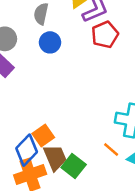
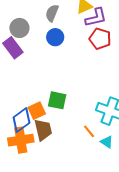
red pentagon: (105, 35) -> (100, 39), turned 30
green square: (74, 166) -> (57, 100), moved, turned -36

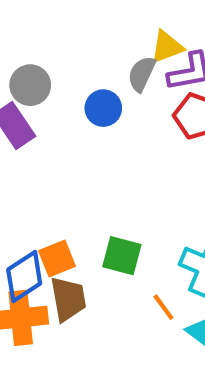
gray semicircle: (52, 13) -> (142, 74), moved
green square: (57, 100) -> (122, 256), moved

